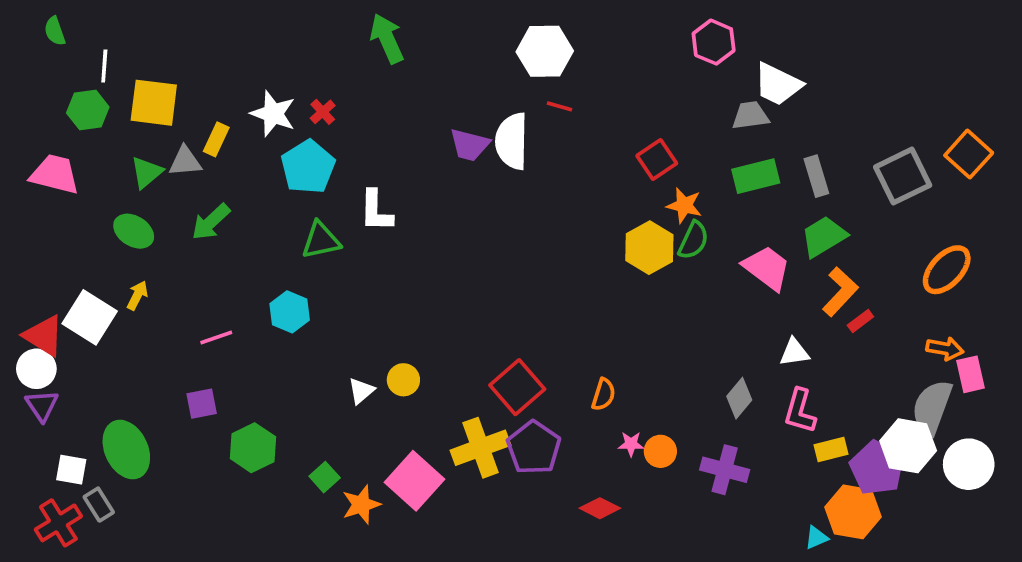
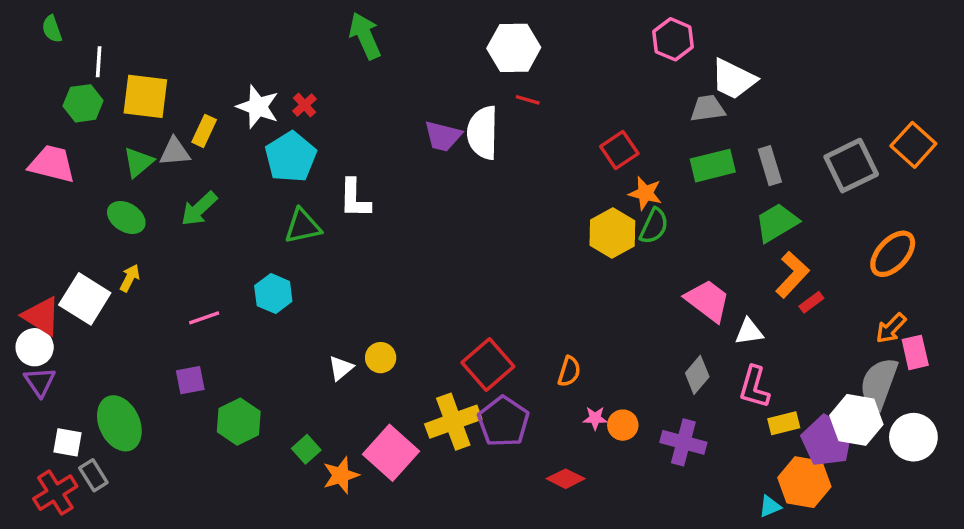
pink trapezoid: (767, 268) -> (708, 301), moved
orange arrow: (945, 349) -> (891, 328), turned 124

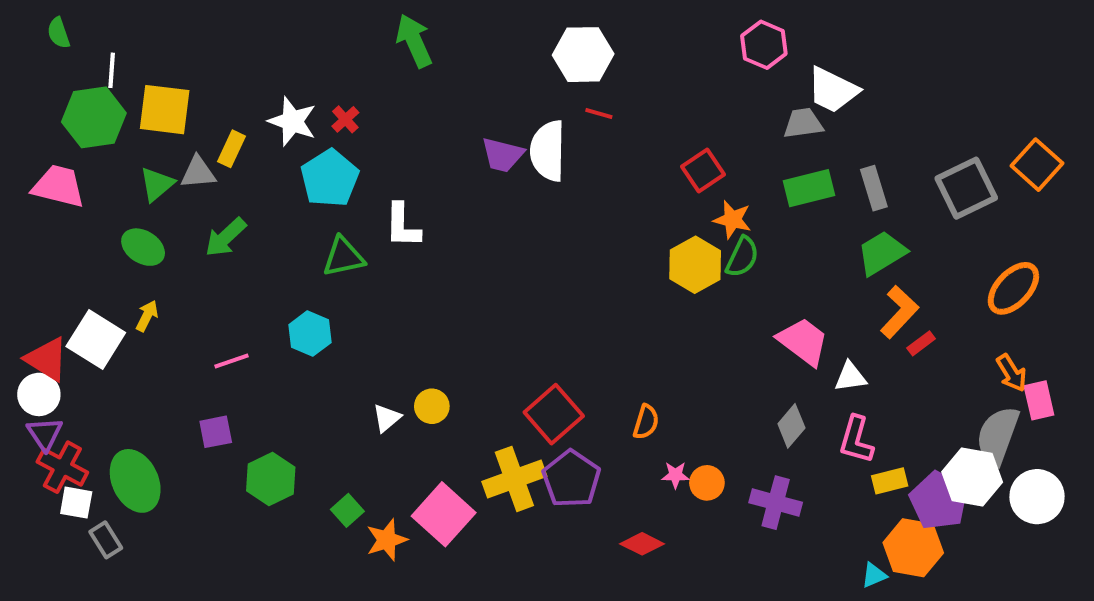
green hexagon: (83, 103) -> (94, 117), size x1.4
orange arrow: (891, 328) -> (1011, 373), turned -76
red cross: (55, 493) -> (62, 467), moved, turned -30

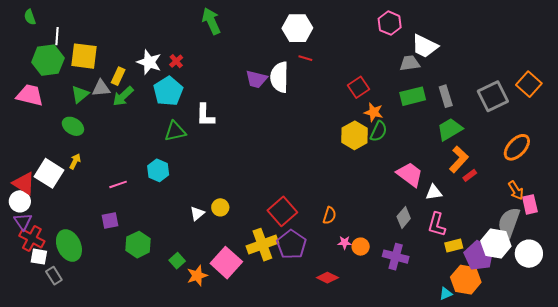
green arrow: (226, 237) -> (123, 96), moved

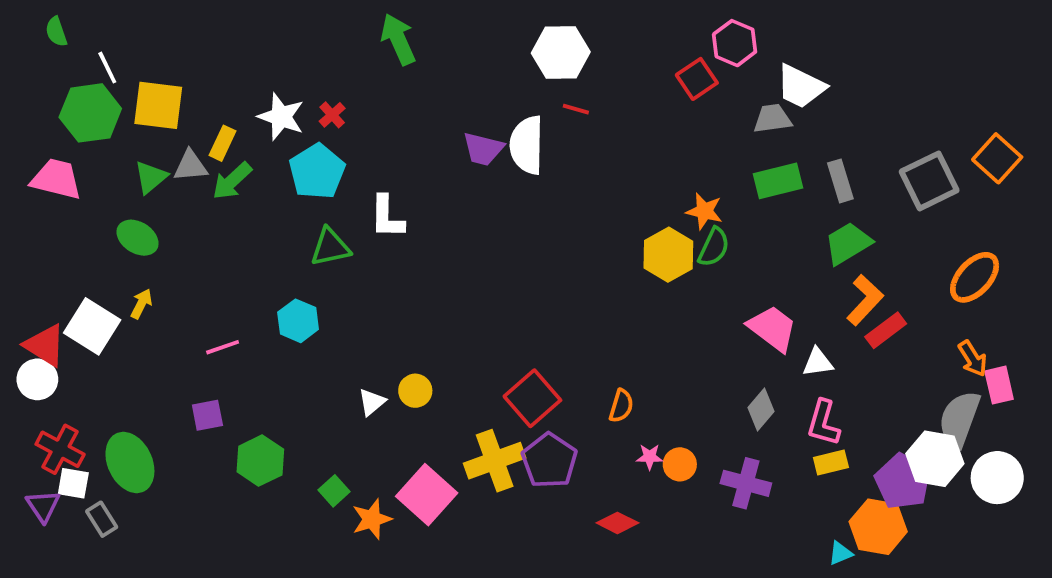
white line: (57, 36) -> (107, 68), turned -30
red square: (359, 87) -> (697, 79), moved
red rectangle: (470, 175) -> (886, 330), size x1.5
purple triangle: (23, 221) -> (43, 506), moved
yellow rectangle: (454, 246) -> (831, 462), moved

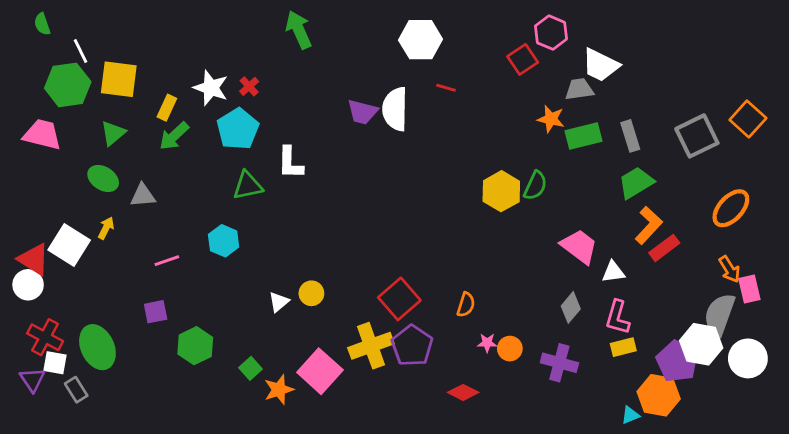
red line: (576, 109) -> (446, 88), moved
gray triangle: (190, 166) -> (143, 195), moved
orange star: (704, 211) -> (551, 119), moved

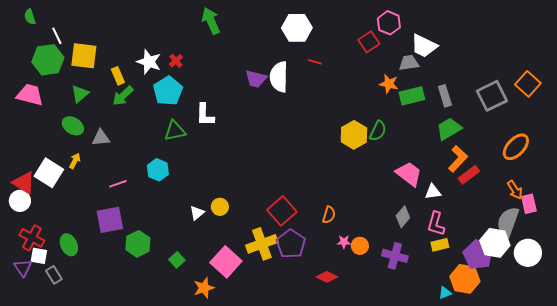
yellow rectangle: (167, 108) -> (118, 76), turned -48
purple square: (156, 312) -> (110, 220), size x1.6
green ellipse: (97, 347) -> (69, 245), size x0.7
orange star: (279, 390) -> (204, 288), moved

